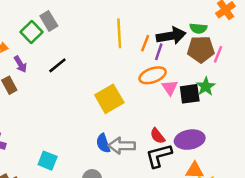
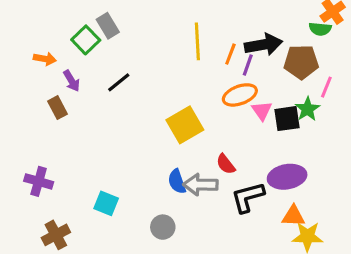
green semicircle: (198, 28) -> (320, 29), moved
pink line: (218, 54) -> (326, 87), moved
red semicircle: (158, 136) -> (226, 164), moved

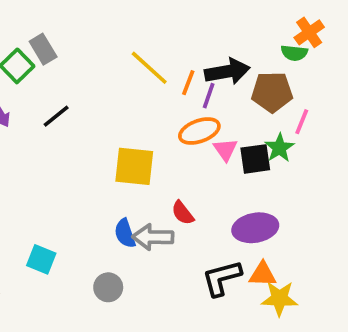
yellow line: (197, 41) -> (149, 68), turned -45
yellow square: (185, 125) -> (134, 166), turned 36
black L-shape: (248, 197) -> (222, 278), moved

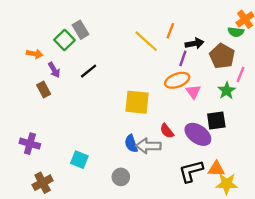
black arrow: (227, 71) -> (194, 43), size x0.7
orange line: (188, 83) -> (170, 31), moved
brown pentagon: (272, 92) -> (222, 56), turned 30
black square: (255, 159) -> (216, 121), moved
purple ellipse: (255, 228) -> (198, 134), moved, turned 45

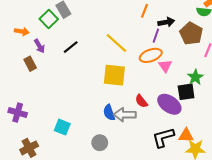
yellow line: (146, 41) -> (116, 43), moved
green star: (227, 91) -> (195, 77), moved

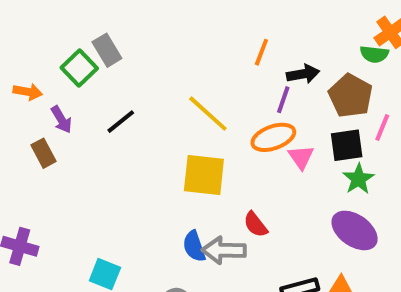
black square: (186, 92) -> (347, 145), moved
purple ellipse: (169, 104) -> (355, 230), moved

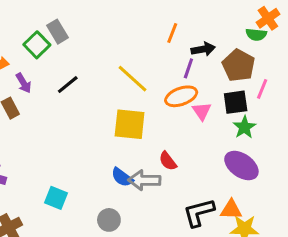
blue semicircle: (194, 246) -> (122, 177), turned -35

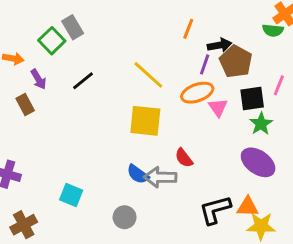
brown pentagon: (239, 65) -> (236, 61), moved

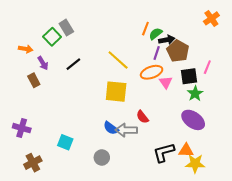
green semicircle: (273, 30) -> (156, 34), moved, turned 136

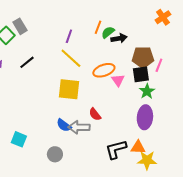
brown pentagon: (178, 51) -> (143, 57), moved, turned -30
purple line: (157, 53) -> (69, 36), moved
purple ellipse: (193, 120) -> (145, 117), turned 60

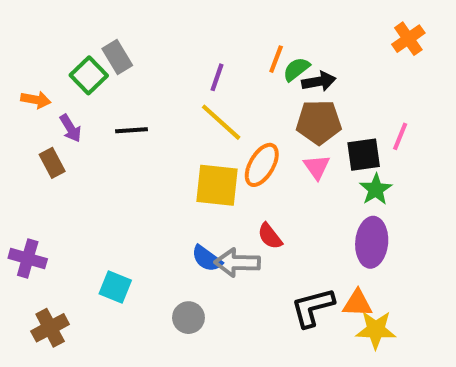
brown pentagon: (143, 57) -> (319, 122), moved
black line: (27, 62) -> (131, 130), turned 35
orange ellipse: (104, 70) -> (262, 165), moved, turned -40

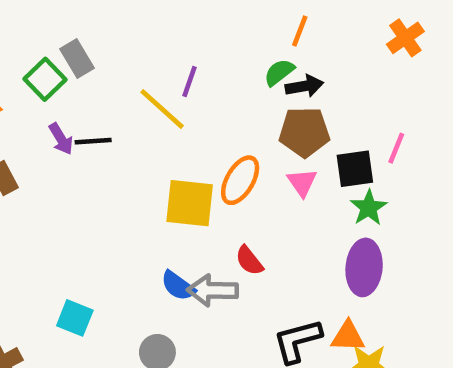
orange line: (276, 59) -> (300, 31), moved
yellow line: (221, 122) -> (162, 109), moved
purple arrow: (70, 128) -> (61, 139), moved

